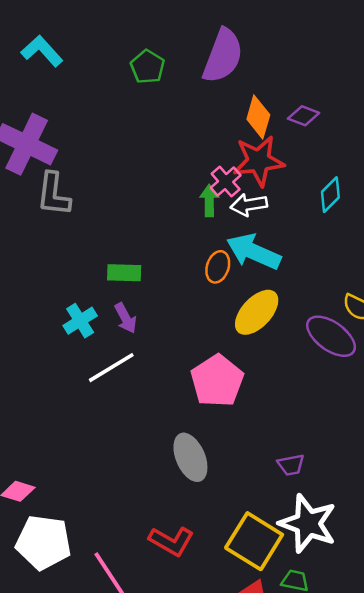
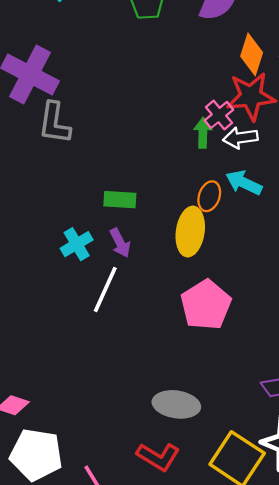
cyan arrow: (254, 252) -> (244, 183), size x0.7
yellow ellipse: (257, 312) -> (190, 232), moved, turned -36
white line: (111, 368) -> (105, 290), turned -36
gray ellipse: (190, 457) -> (176, 404), moved, turned -60

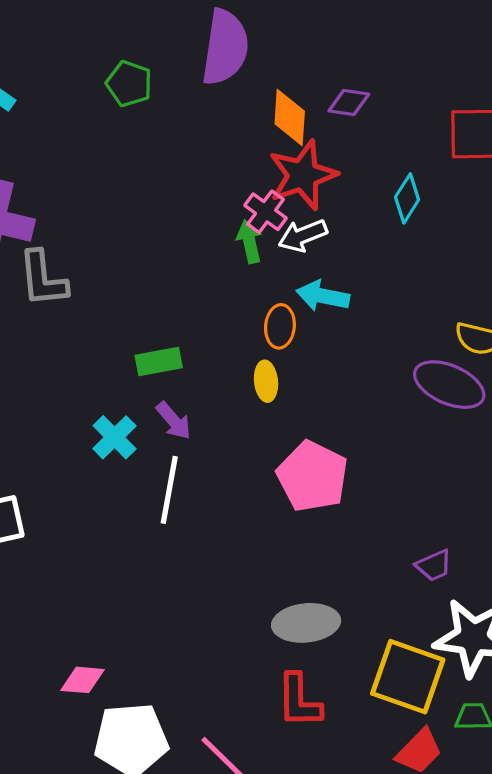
yellow ellipse: (190, 232) -> (266, 381), size x0.6
red L-shape: (158, 457) -> (299, 701), turned 72

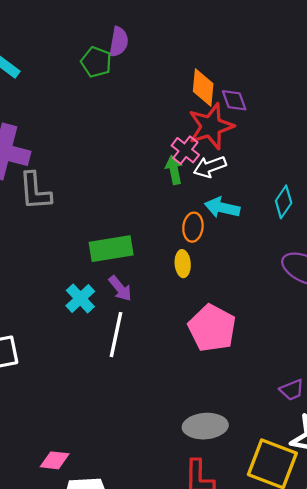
purple semicircle: (225, 47) -> (119, 42), moved, size x0.6
purple diamond: (349, 103) -> (234, 100), moved, turned 60
cyan diamond: (407, 198) -> (284, 202), moved
green rectangle: (159, 361) -> (111, 249), size x1.4

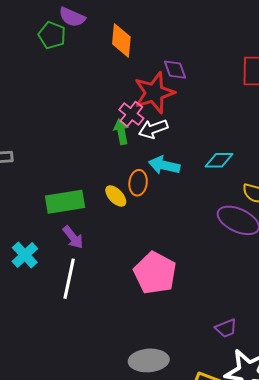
purple semicircle: (119, 42) -> (72, 17), turned 104
orange diamond: (203, 87) -> (121, 40), moved
cyan diamond: (284, 202) -> (219, 160), turned 56
yellow ellipse: (183, 264) -> (116, 196), moved, turned -40
cyan cross: (80, 298) -> (25, 255), moved

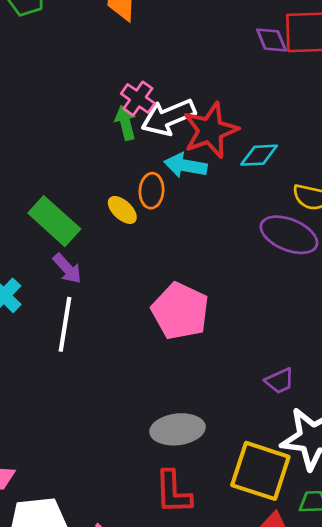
purple diamond: (175, 70) -> (272, 40), moved
red star: (154, 93) -> (210, 130), moved
white arrow: (153, 129) -> (168, 117), size x1.4
green rectangle: (65, 202) -> (54, 221), turned 54

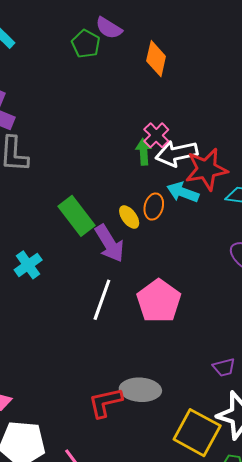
purple arrow: (67, 269) -> (109, 243), moved, size x1.5
white line: (65, 324) -> (102, 300), moved
red L-shape: (173, 492) -> (105, 403), moved, turned 69

